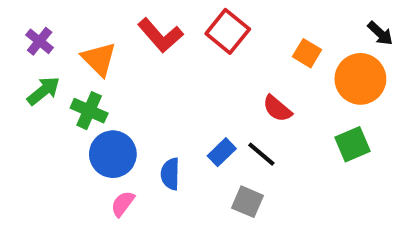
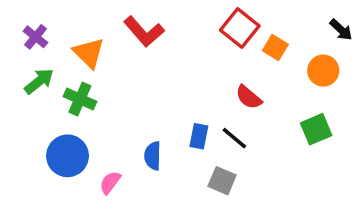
red square: (228, 31) -> (240, 28), moved
orange circle: (360, 79) -> (323, 71), size x0.7
blue rectangle: (222, 152) -> (199, 136), turned -35
blue circle: (113, 154) -> (67, 156), moved

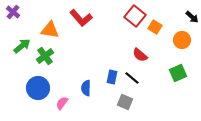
purple cross: (36, 37) -> (13, 12), moved
orange triangle: (89, 53) -> (50, 30), turned -36
green cross: (80, 99) -> (45, 56), turned 30

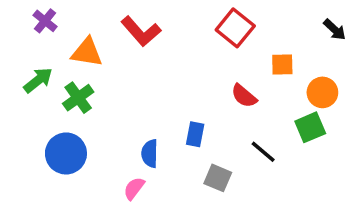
purple cross: (13, 12) -> (45, 21), moved
orange square: (155, 27) -> (282, 65), moved, turned -32
orange circle: (182, 40) -> (322, 92), moved
black line: (132, 78) -> (263, 152), moved
pink semicircle: (62, 103) -> (134, 188), moved

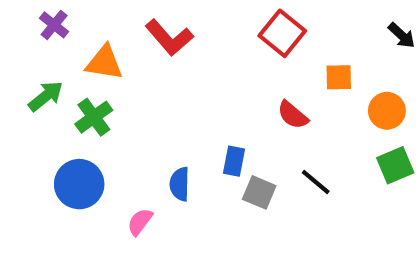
green square: (310, 127) -> (395, 165), moved
gray square: (218, 178) -> (259, 192), moved
pink semicircle: (134, 188) -> (140, 222), moved

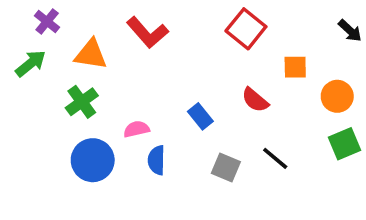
green arrow: (46, 96) -> (31, 63), moved
blue rectangle: (234, 161) -> (200, 116), moved, turned -50
blue circle: (79, 184) -> (93, 160), moved
pink semicircle: (140, 222) -> (136, 129), moved, turned 40

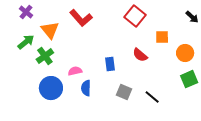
orange triangle: (91, 54) -> (50, 30), turned 42
green arrow: (31, 63) -> (26, 42), moved
blue rectangle: (200, 116) -> (110, 64), turned 32
black line: (275, 158) -> (152, 97), moved

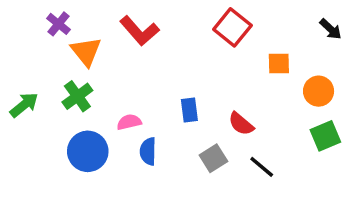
purple cross: (26, 12) -> (58, 24), moved
green arrow: (26, 42) -> (24, 105), moved
red semicircle: (140, 55) -> (241, 124), moved
gray square: (124, 92) -> (213, 158), turned 35

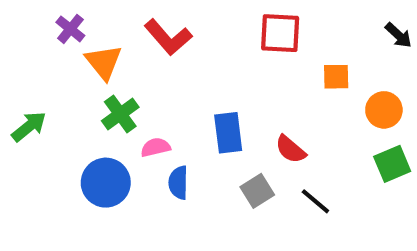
red square: (232, 27) -> (280, 33), turned -36
green cross: (77, 96) -> (120, 114), moved
blue rectangle: (189, 110) -> (228, 133), size x1.4

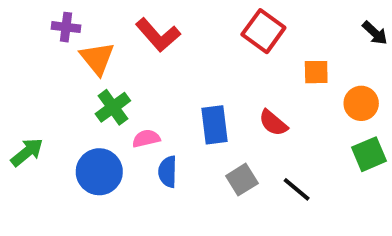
purple cross: (70, 29) -> (66, 27), turned -32
red square: (280, 33) -> (263, 31), turned 33
green arrow: (29, 127) -> (27, 152), moved
red semicircle: (291, 149) -> (273, 123), moved

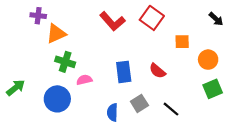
red L-shape: (158, 35) -> (112, 21), moved
orange triangle: (97, 58) -> (56, 34), turned 45
green cross: (113, 107) -> (65, 62), turned -36
blue semicircle: (168, 172) -> (112, 112), moved

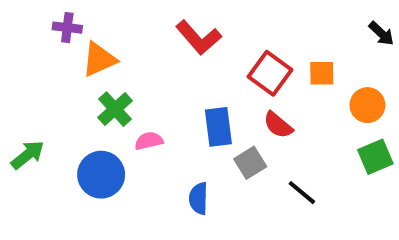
red square: (152, 18) -> (270, 73), moved
green cross: (65, 62) -> (115, 109), turned 30
gray square: (139, 103) -> (250, 163), moved

